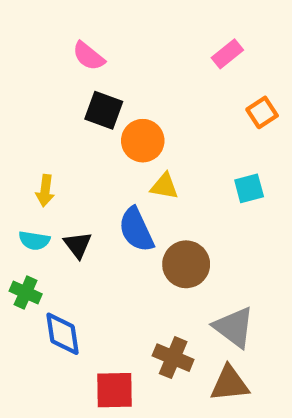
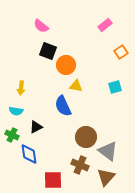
black triangle: (78, 245) -> (36, 127), moved, turned 40
brown circle: (186, 264) -> (86, 137), moved
brown triangle: (230, 384) -> (106, 177), turned -42

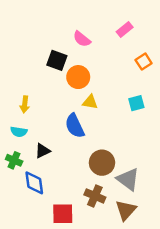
pink semicircle: (41, 26) -> (82, 39), moved

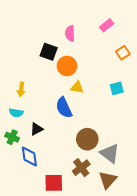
pink semicircle: (82, 39) -> (70, 33), turned 49
brown cross: (95, 196) -> (81, 168), turned 30

